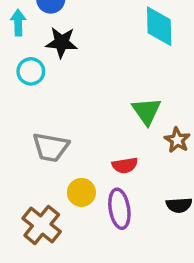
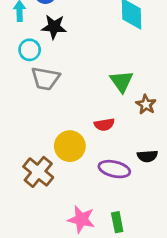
gray trapezoid: (51, 147) -> (45, 79), moved
yellow circle: (81, 192) -> (70, 146), size x1.4
purple ellipse: (119, 209) -> (114, 169), moved, turned -68

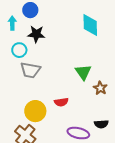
red semicircle: (104, 125) -> (61, 102), moved
yellow circle: (70, 146) -> (35, 111), moved

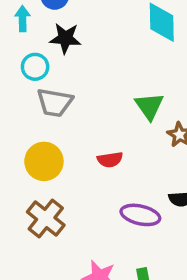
yellow circle: (35, 111) -> (44, 161), moved

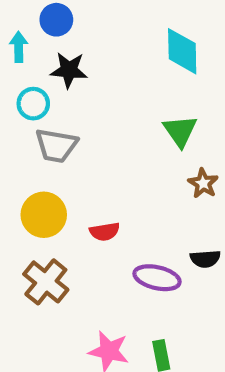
green triangle: (149, 106) -> (180, 131), moved
red semicircle: (110, 160) -> (105, 232), moved

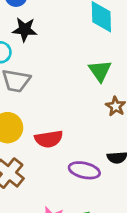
red semicircle: (105, 232) -> (49, 139), size x1.4

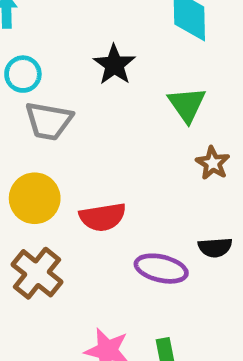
black star: (25, 30) -> (114, 65), moved, turned 30

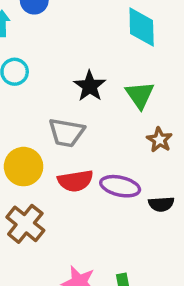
black star: (114, 65) -> (90, 86), moved
gray trapezoid: (49, 121) -> (66, 133), moved
purple ellipse: (161, 269) -> (120, 186), moved

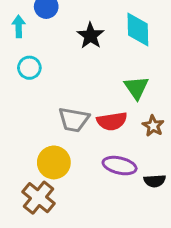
black star: (90, 86) -> (91, 36), moved
yellow circle: (24, 167) -> (54, 162), moved
red semicircle: (75, 181) -> (112, 121), moved

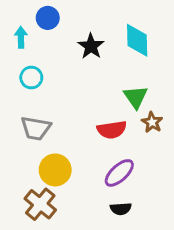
gray trapezoid: (74, 120) -> (36, 128), moved
brown star: (153, 126) -> (152, 122), moved
purple ellipse: (120, 166) -> (119, 173), turned -56
black semicircle: (155, 181) -> (121, 209), moved

